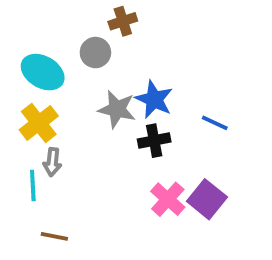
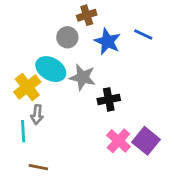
cyan ellipse: (43, 72) -> (51, 69), moved
blue star: (154, 99) -> (107, 41), moved
blue line: (215, 123) -> (143, 35), moved

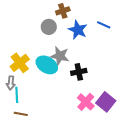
cyan ellipse: (51, 69) -> (47, 65), moved
gray arrow: (37, 115) -> (11, 83), moved
brown line: (38, 167) -> (21, 114), moved

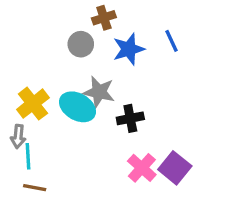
blue line: (104, 25) -> (171, 41), turned 40
blue star: (78, 30) -> (129, 49), turned 30

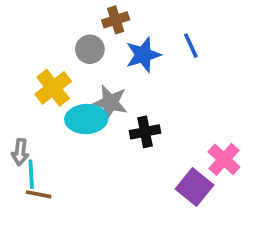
yellow cross: (33, 104) -> (53, 88), moved
cyan ellipse: (77, 107) -> (86, 119), turned -32
pink cross: (142, 168) -> (224, 159), moved
brown line: (35, 188) -> (39, 194), moved

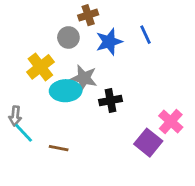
cyan line: (31, 174) -> (24, 133), turned -40
brown line: (39, 194) -> (59, 148), moved

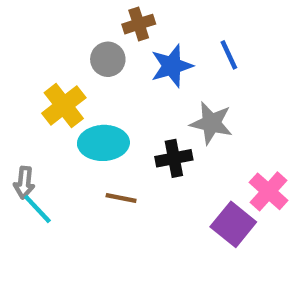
gray star: (84, 78) -> (211, 123), moved
brown line: (59, 148) -> (121, 198), moved

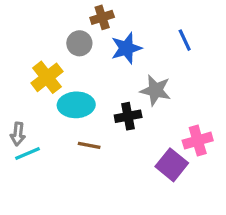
blue line: (229, 55) -> (185, 40), moved
pink cross: (269, 191) -> (198, 141), turned 32
cyan line: (37, 209) -> (28, 153), turned -70

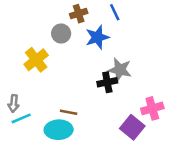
blue line: (185, 40) -> (115, 12), moved
cyan ellipse: (76, 105) -> (59, 130), moved
black cross: (128, 116) -> (107, 82), moved

